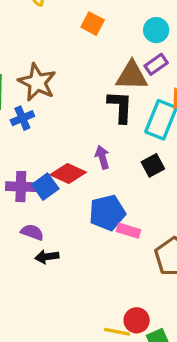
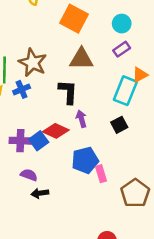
orange square: (93, 24) -> (74, 19), size x1.6
brown triangle: (132, 76) -> (81, 59), moved
black L-shape: (120, 107) -> (68, 92), moved
pink rectangle: (128, 231) -> (101, 174), turned 56

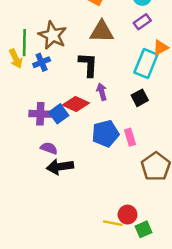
pink rectangle: (101, 174) -> (130, 137), moved
black arrow: (40, 193) -> (60, 167), size x1.5

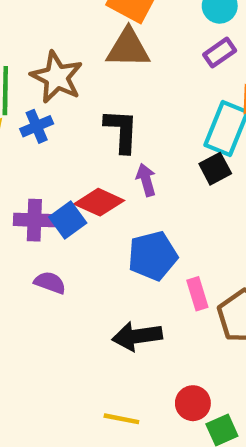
brown triangle: (102, 32) -> (128, 48), moved
black square: (140, 98) -> (215, 169), moved
pink rectangle: (130, 137) -> (197, 294), moved
black arrow: (60, 167) -> (137, 336), moved
yellow line: (113, 223) -> (121, 419), moved

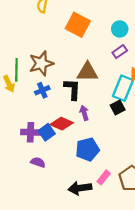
brown triangle: (128, 48) -> (87, 72), moved
brown star: (57, 77) -> (41, 63), turned 30
blue cross: (37, 126) -> (42, 90), moved
pink rectangle: (197, 294) -> (104, 177), moved, turned 56

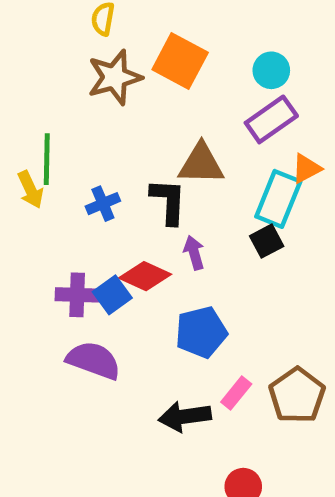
purple rectangle: (120, 52) -> (271, 119), size x1.5
brown star: (41, 63) -> (115, 77), moved
purple semicircle: (38, 162) -> (94, 360), size x1.6

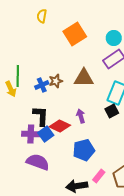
orange square: (180, 61) -> (75, 34), turned 30
brown star: (115, 77) -> (56, 81), moved, size x0.6
black L-shape: (168, 201) -> (41, 116), moved
blue cross: (103, 204) -> (42, 85), moved

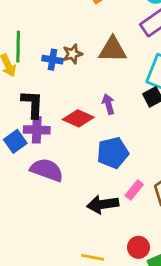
blue cross: (42, 85) -> (53, 60), turned 32
black L-shape: (41, 116) -> (32, 104), moved
blue square: (46, 134) -> (15, 141), moved

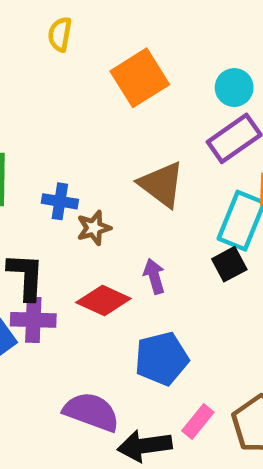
brown triangle: (113, 50) -> (162, 184), turned 36
brown star: (73, 54) -> (94, 228), moved
purple semicircle: (47, 170) -> (91, 412), moved

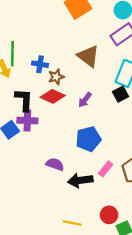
purple arrow: (154, 276) -> (85, 100), turned -126
red diamond: (103, 300) -> (53, 96), moved
purple semicircle: (91, 412) -> (55, 164), size x0.7

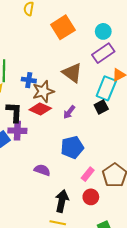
brown star: (56, 77) -> (43, 91), size x1.5
black arrow: (80, 180) -> (62, 201), moved, turned 110
red circle: (109, 215) -> (91, 197), moved

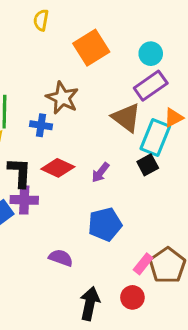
brown triangle: (72, 73) -> (126, 118), moved
brown star: (43, 91) -> (62, 98), moved, turned -30
pink rectangle: (88, 174) -> (143, 264), moved

